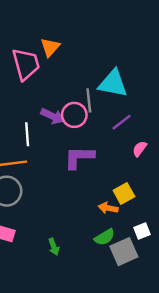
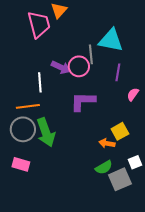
purple line: (121, 122) -> (118, 72), turned -42
green arrow: (54, 247) -> (46, 132), moved, size x2.0

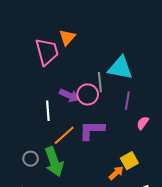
orange line: (28, 106) -> (64, 135), moved, turned -35
gray circle: (23, 129) -> (31, 159), size x0.6
orange arrow: (107, 143) -> (116, 173), turned 126

